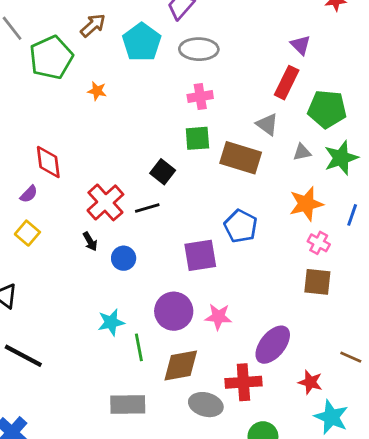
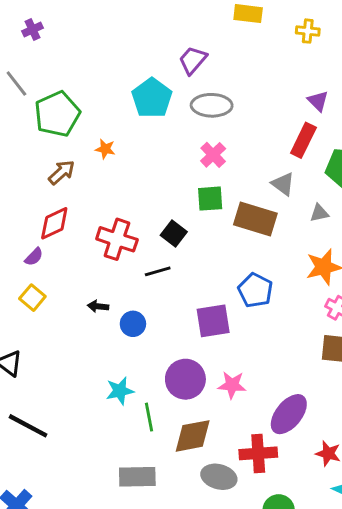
brown arrow: (93, 25) -> (62, 172), moved
pink cross: (200, 97) -> (213, 155), turned -35
red diamond: (48, 162) -> (54, 223), turned 72
red cross: (105, 202) -> (117, 239), moved, turned -30
black arrow: (90, 241) -> (98, 306), turned 126

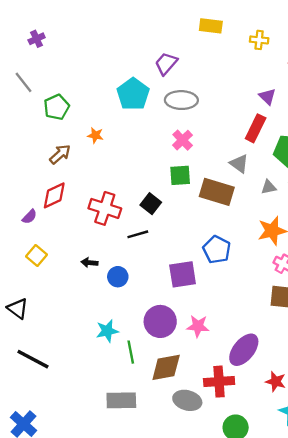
green pentagon: (57, 114) -> (57, 107), size x0.7
purple semicircle: (34, 257) -> (29, 217), moved

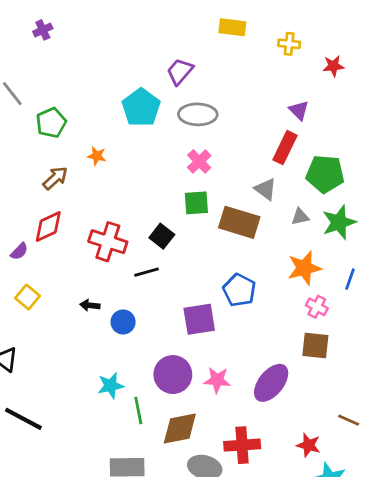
purple cross: (37, 39) -> (43, 30), moved
purple ellipse: (244, 350) -> (271, 383), moved

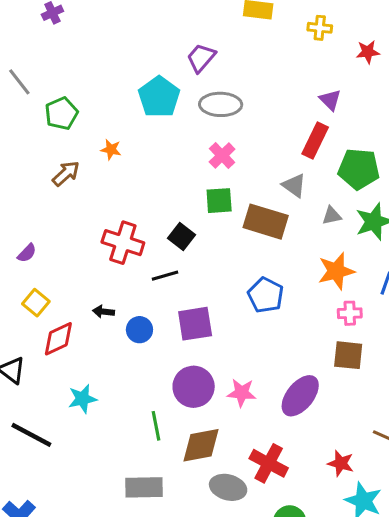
red diamond: (48, 226) -> (58, 339), moved
pink cross: (317, 307) -> (350, 313), turned -30
purple square: (199, 319) -> (195, 324), moved
cyan star: (111, 386) -> (82, 399), moved
red cross: (242, 445) -> (269, 463), turned 32

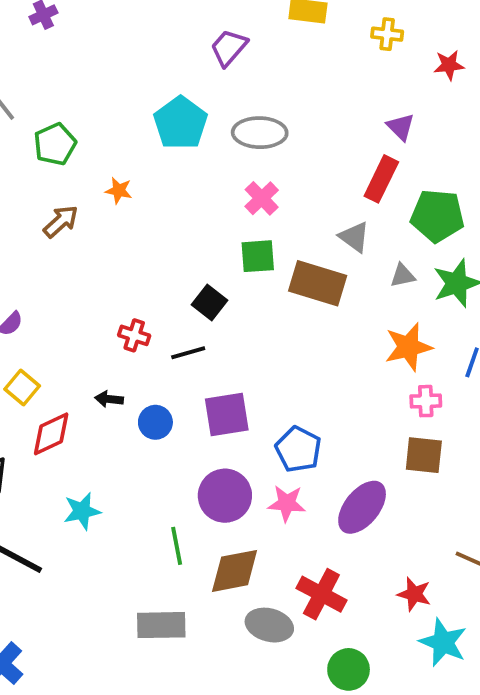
purple trapezoid: (201, 58) -> (229, 48), moved
red cross: (123, 243) -> (134, 335), moved, size x0.6
blue pentagon: (266, 295) -> (298, 449), moved

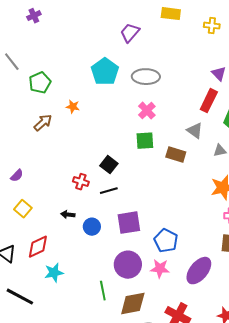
brown rectangle: (318, 283) -> (176, 155), size x0.7
black square: (209, 303) -> (109, 165), moved
red diamond: (51, 434) -> (38, 247), moved

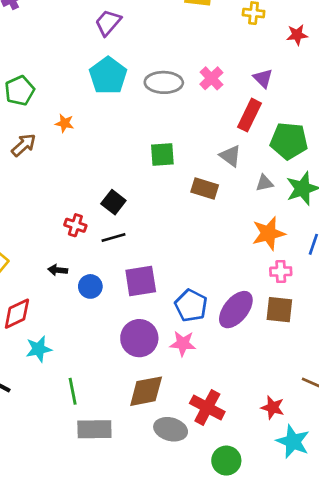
purple trapezoid: (130, 33) -> (108, 23), moved
pink cross: (147, 111) -> (211, 78), moved
green square: (145, 141) -> (162, 155), moved
purple ellipse: (199, 271) -> (236, 310), moved
green line: (103, 291) -> (73, 391), moved

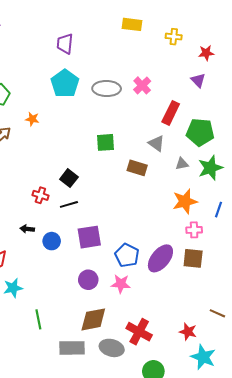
purple trapezoid: (108, 23) -> (65, 44), turned -35
purple triangle: (263, 78) -> (198, 80), moved
purple circle: (139, 338) -> (88, 280), size x0.7
gray rectangle: (94, 429) -> (72, 348), moved

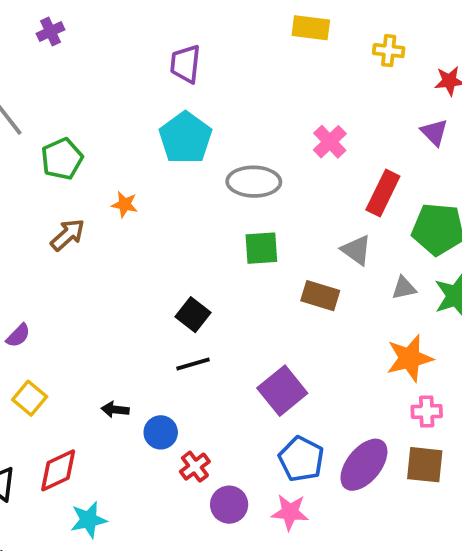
gray ellipse: (107, 89) -> (254, 182), moved
red cross: (40, 195) -> (195, 467), moved, turned 35
purple square: (89, 237) -> (282, 391), moved, turned -30

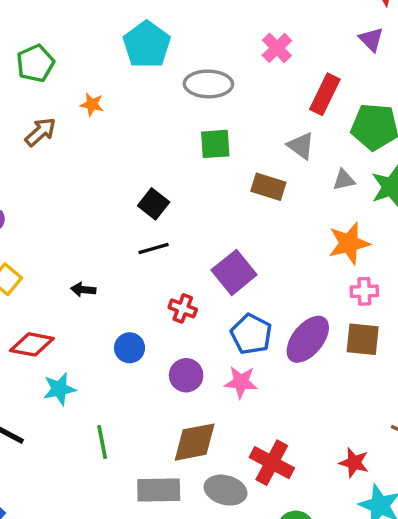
blue circle: (161, 432) -> (130, 348), moved
red cross: (195, 467) -> (183, 308), moved, turned -32
red diamond: (58, 470) -> (32, 344), turned 36

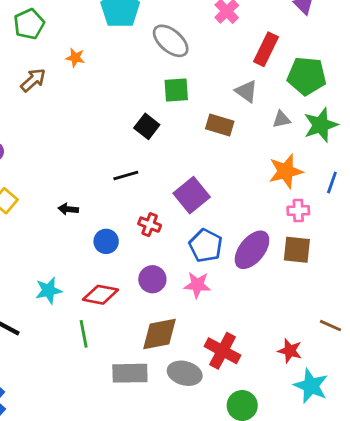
gray ellipse: (208, 84) -> (171, 41), turned 39
black square: (154, 204) -> (147, 126), moved
red diamond: (32, 344) -> (101, 295), moved
blue circle: (130, 348) -> (106, 241), moved

